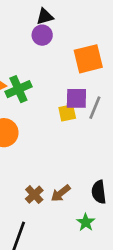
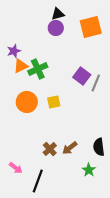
orange square: (88, 59) -> (91, 27), moved
purple square: (76, 98) -> (82, 76), turned 36
yellow square: (67, 113) -> (54, 102), moved

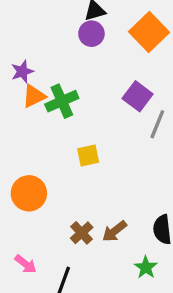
orange square: (91, 27) -> (149, 32), turned -30
purple square: (82, 76) -> (138, 96), moved
orange circle: (27, 102) -> (29, 193), moved

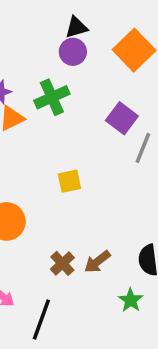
green cross: (62, 101) -> (52, 97), moved

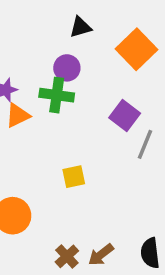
purple circle: (73, 52) -> (67, 68), moved
green cross: (52, 97) -> (57, 95), turned 32

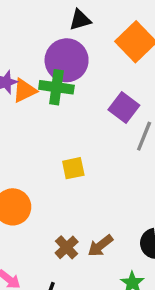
purple circle: (67, 68) -> (67, 60), size x1.6
orange triangle: (18, 115) -> (24, 91), moved

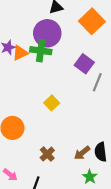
yellow square: (73, 168) -> (52, 103), turned -32
brown arrow: (100, 246) -> (82, 153), moved

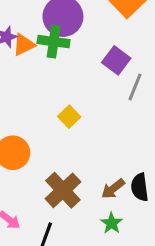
brown cross: (47, 154) -> (63, 190), size x1.6
green star: (90, 177) -> (111, 223), moved

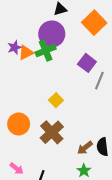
green cross: (54, 42) -> (46, 51), turned -30
brown cross: (63, 190) -> (52, 132), moved

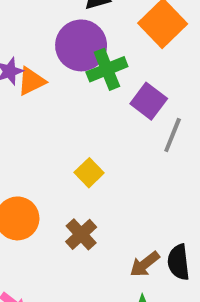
green cross: (46, 51) -> (107, 69), moved
brown cross: (52, 132) -> (81, 234), size x0.7

